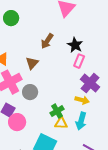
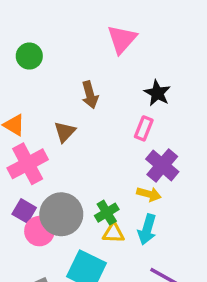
brown arrow: (47, 41) -> (90, 95), turned -49
black star: (75, 45) -> (157, 93), moved
gray circle: (30, 92) -> (61, 214), moved, size x1.6

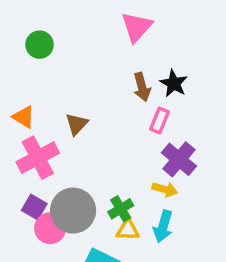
brown arrow: (90, 95) -> (142, 87), moved

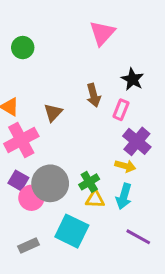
brown arrow: (142, 87) -> (94, 95), moved

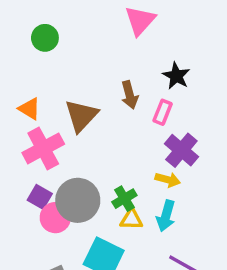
brown triangle: (53, 113) -> (81, 116), size x1.5

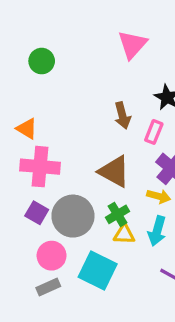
brown triangle: (81, 116) -> (114, 172), moved, turned -44
pink cross: (43, 148) -> (40, 167), turned 33
pink circle: (55, 218) -> (52, 256), moved

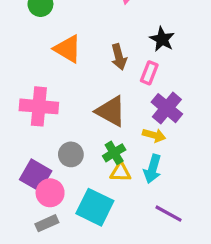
orange triangle: (27, 129) -> (68, 49), moved, size x1.4
purple square: (37, 213) -> (36, 175), moved, size x1.4
gray circle: (73, 216) -> (71, 154), size x0.6

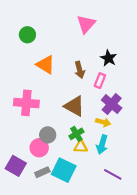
purple square: (36, 175) -> (16, 166), moved
pink circle: (50, 193) -> (39, 148), moved
gray rectangle: (47, 223) -> (42, 172), moved

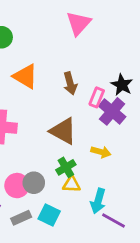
black star: (108, 58) -> (122, 85), moved
purple cross: (112, 104) -> (112, 111), moved
gray circle: (48, 135) -> (34, 183), moved
cyan arrow: (102, 145) -> (98, 201), moved
cyan square: (64, 170) -> (49, 215), size x0.7

